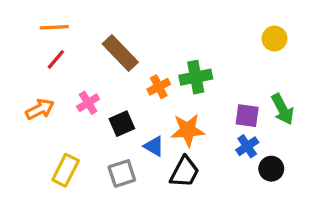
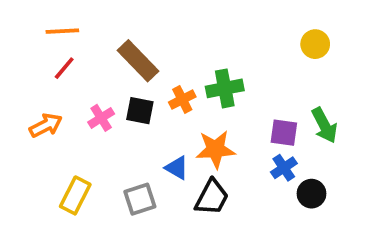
black square: (122, 124) -> (140, 111), moved, turned 35

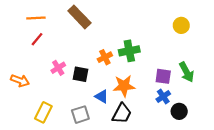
brown rectangle: (138, 61) -> (79, 17), moved
black square: (140, 111) -> (80, 74), moved
orange arrow: (46, 125) -> (20, 81), moved, turned 48

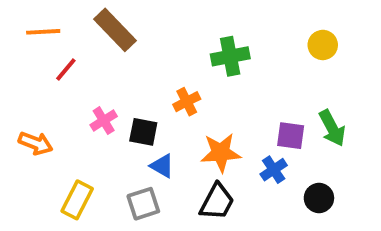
brown rectangle: (79, 17) -> (115, 30), moved
orange line: (36, 18) -> (43, 32), moved
green cross: (129, 51) -> (230, 56), moved
blue triangle: (102, 96) -> (162, 166), moved
blue cross: (163, 96) -> (274, 170), moved

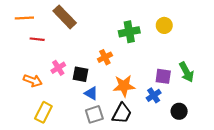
yellow circle: (323, 45) -> (164, 25), moved
red line: (66, 70) -> (37, 39), turned 56
orange arrow: (36, 143) -> (33, 81), moved
gray square: (143, 204) -> (94, 114), moved

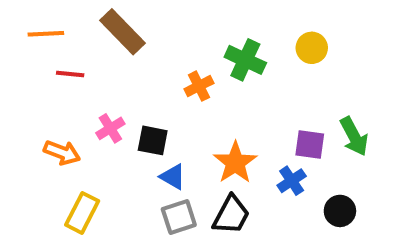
green cross: (129, 32) -> (245, 60), turned 36
orange cross: (105, 57) -> (199, 86), moved
orange star: (124, 86) -> (235, 163), turned -30

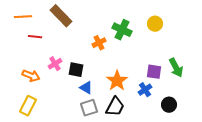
yellow rectangle: (82, 213) -> (28, 106), moved

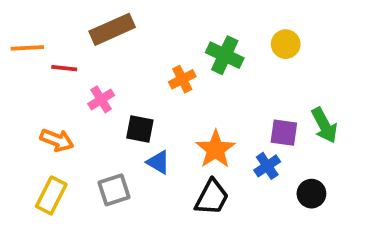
brown rectangle: (61, 16) -> (112, 29), turned -70
orange line: (23, 17) -> (27, 48), moved
pink cross: (55, 64) -> (101, 99), moved
gray square: (89, 108) -> (114, 190), moved

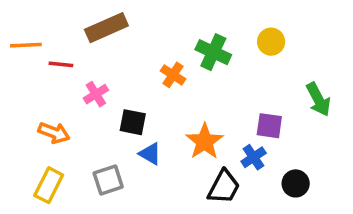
orange cross: (182, 79) -> (173, 75), turned -30
green arrow: (324, 125) -> (318, 99), moved
black trapezoid: (212, 197) -> (224, 187), moved

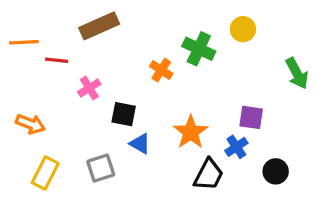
yellow circle: (271, 42) -> (243, 29), moved
green arrow: (318, 99) -> (297, 73), moved
orange arrow: (54, 133) -> (30, 124), moved

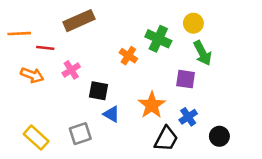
green arrow: (297, 73) -> (202, 53), moved
purple square: (251, 117) -> (186, 79), moved
orange arrow: (30, 124) -> (32, 75), moved
yellow rectangle: (45, 173) -> (36, 138), turned -75

